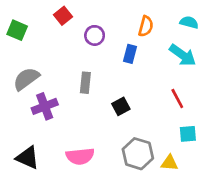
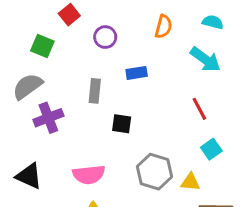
green square: (17, 30) -> (42, 46), moved
blue rectangle: (130, 54) -> (137, 73), moved, turned 66
black square: (121, 106) -> (122, 124), moved, turned 36
cyan square: (188, 134) -> (211, 149), turned -30

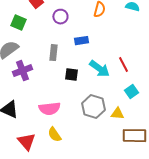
cyan arrow: (205, 59) -> (99, 69), moved

